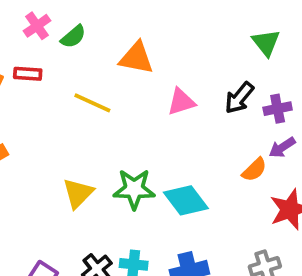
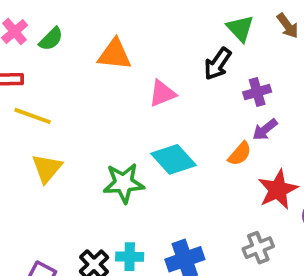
black arrow: (239, 98) -> (218, 64), moved
yellow line: (92, 103) -> (33, 116), moved
yellow triangle: (78, 193) -> (47, 168), moved
cyan diamond: (186, 200) -> (174, 159), moved

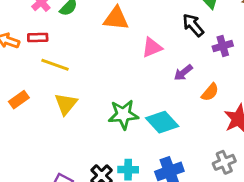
black arrow: (218, 64) -> (193, 25), turned 105
purple arrow: (265, 130) -> (183, 73), moved
cyan diamond: (174, 159) -> (162, 122), moved

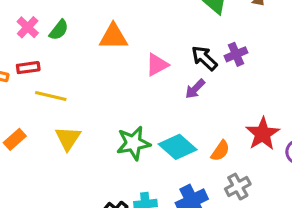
black arrow: (193, 25) -> (204, 58), moved
orange semicircle: (210, 92) -> (220, 151), moved
gray cross: (224, 162) -> (238, 187), moved

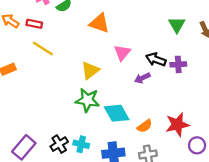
black arrow: (204, 58) -> (156, 59), turned -42
pink triangle: (157, 65) -> (122, 53), turned -42
yellow triangle: (68, 138) -> (90, 70), moved

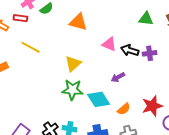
red rectangle: (34, 24) -> (20, 18), moved
green triangle: (177, 25) -> (146, 19), turned -49
pink triangle: (122, 53) -> (109, 44), moved, turned -42
purple arrow: (142, 78) -> (118, 77), moved

